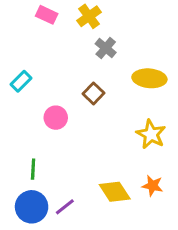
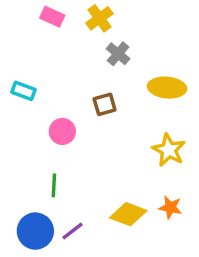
cyan rectangle: (21, 81) -> (24, 91), turned 65
brown square: (94, 93) -> (105, 104), turned 30
green line: (33, 169) -> (54, 185), moved
yellow diamond: (115, 192) -> (128, 214), turned -36

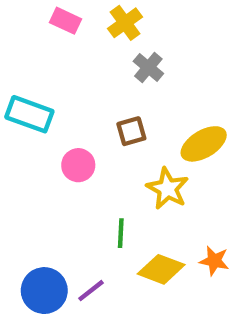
yellow ellipse: (167, 88) -> (204, 144), moved, turned -36
cyan rectangle: (24, 91) -> (29, 114), size x1.5
yellow star: (169, 150) -> (167, 189), moved
green line: (54, 185) -> (121, 233), moved

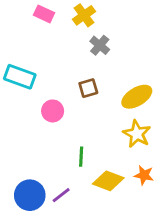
yellow star: (167, 189) -> (137, 134), moved

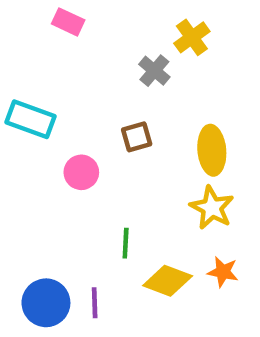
yellow cross: (84, 15) -> (192, 37), moved
yellow ellipse: (137, 97) -> (212, 150), turned -64
purple line: (61, 195) -> (95, 303), turned -54

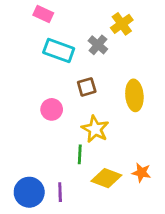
cyan rectangle: (30, 119) -> (59, 51), moved
yellow star: (212, 208) -> (95, 129), moved

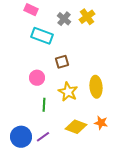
gray cross: (98, 45) -> (64, 19), moved
yellow ellipse: (134, 95) -> (96, 87), moved
green line: (80, 154) -> (44, 105), moved
purple line: (60, 192) -> (43, 137), turned 56

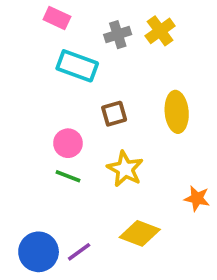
gray cross: (64, 19) -> (118, 35), turned 32
yellow ellipse: (96, 87) -> (177, 112), moved
green line: (44, 105) -> (68, 176), moved, turned -72
orange star: (101, 123) -> (197, 198), moved

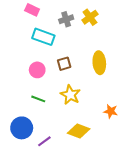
pink circle: (68, 143) -> (37, 70), moved
blue circle: (39, 252) -> (22, 128), moved

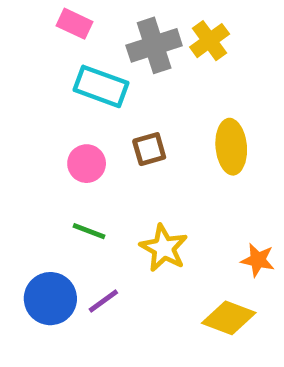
gray cross: (66, 19) -> (154, 45), size x1.5
yellow star: (70, 95) -> (164, 248), moved
yellow diamond: (79, 131) -> (229, 318), moved
purple line: (44, 141) -> (103, 301), moved

